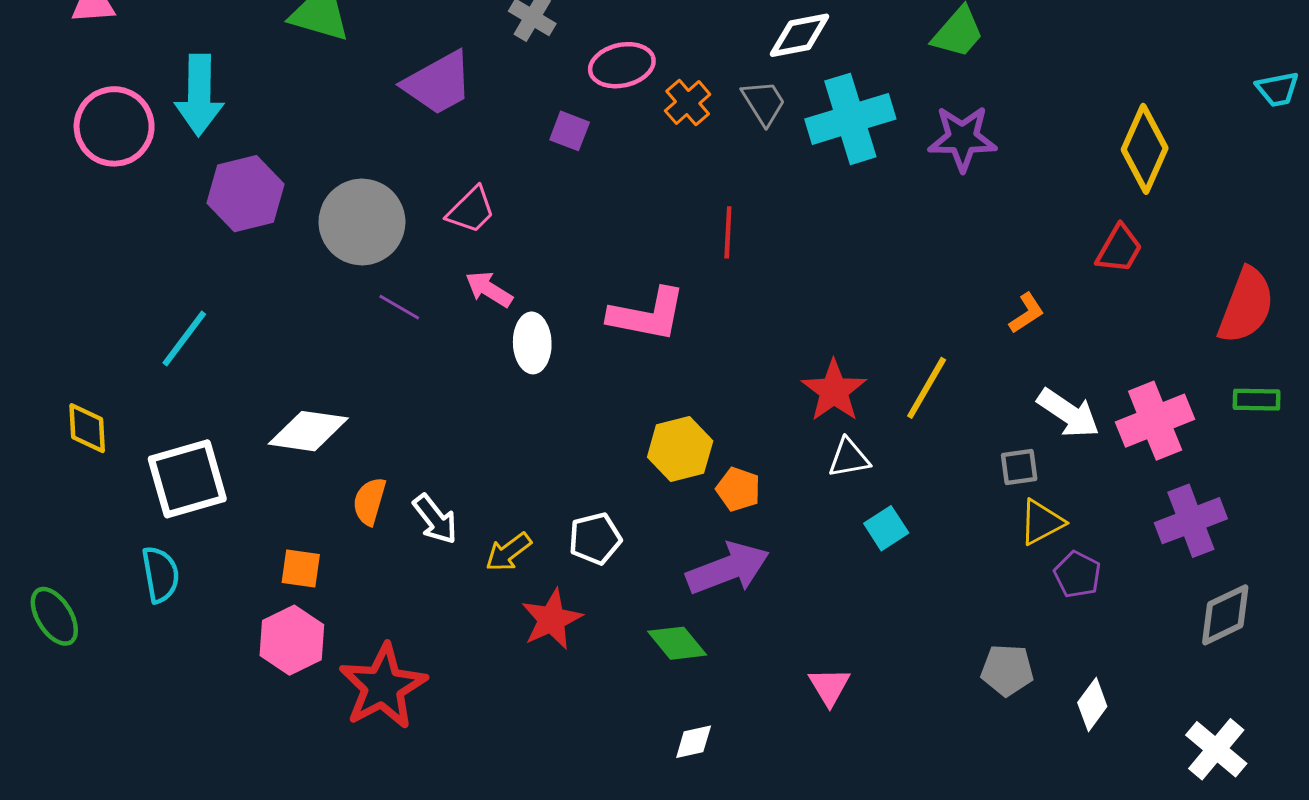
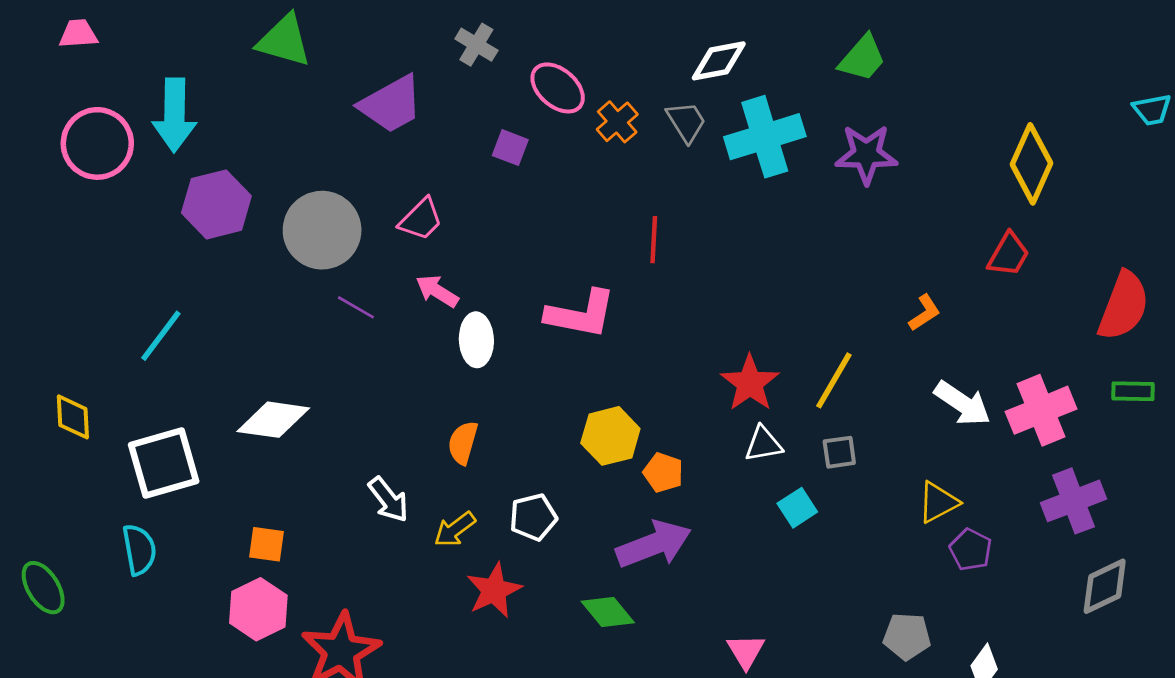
pink ellipse: (622, 65) -> (558, 88), turned 54
gray square: (1019, 467) -> (839, 452), moved
orange semicircle: (369, 501) -> (463, 443), moved

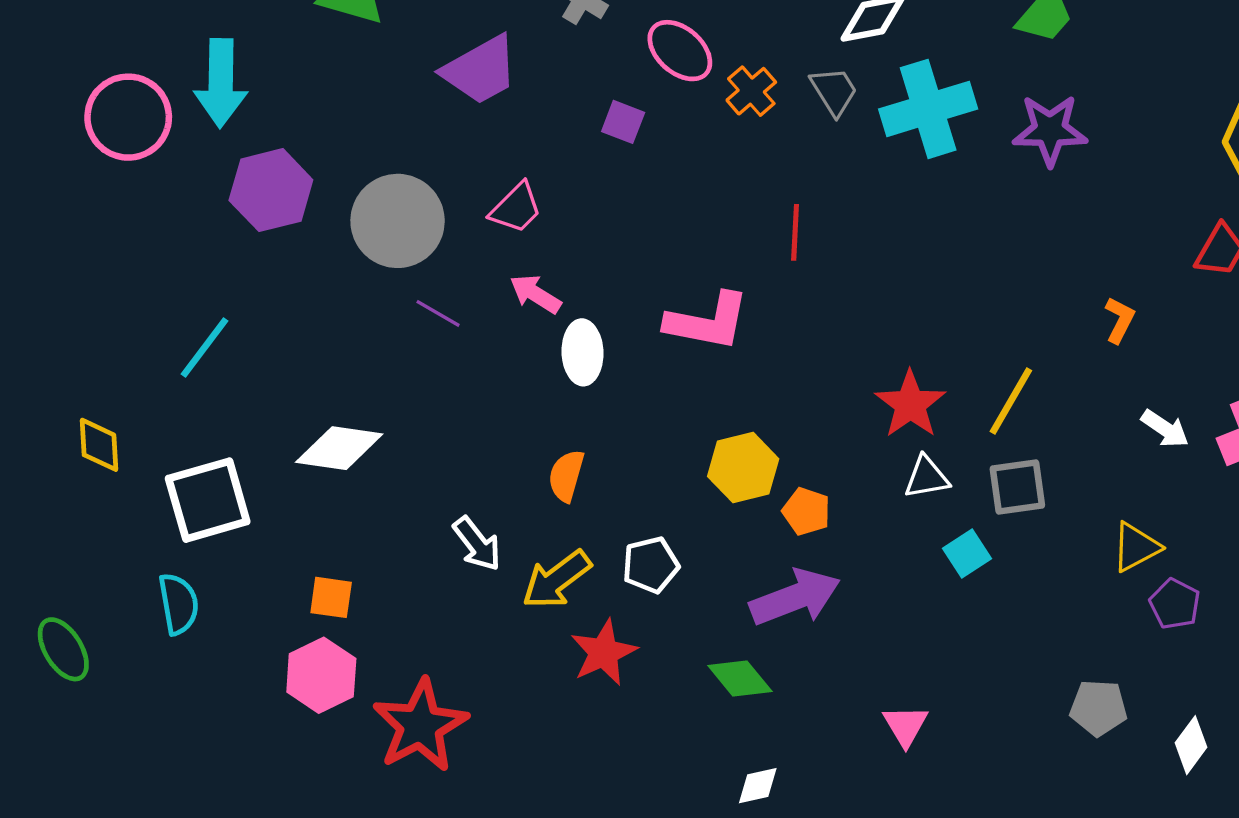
orange L-shape: (925, 313) -> (1120, 320), turned -30
white arrow: (962, 403) -> (1165, 429), size x0.7
gray square: (839, 452) -> (1017, 487), size x1.4
yellow arrow: (455, 529) -> (557, 580), size x1.4

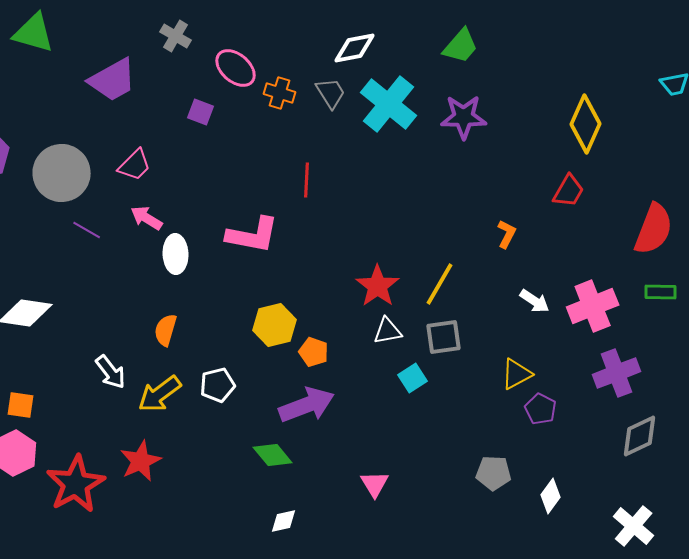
orange cross: (751, 91) -> (280, 93), turned -32
cyan cross: (928, 109) -> (389, 104), turned -34
red star: (604, 653) -> (141, 461), moved

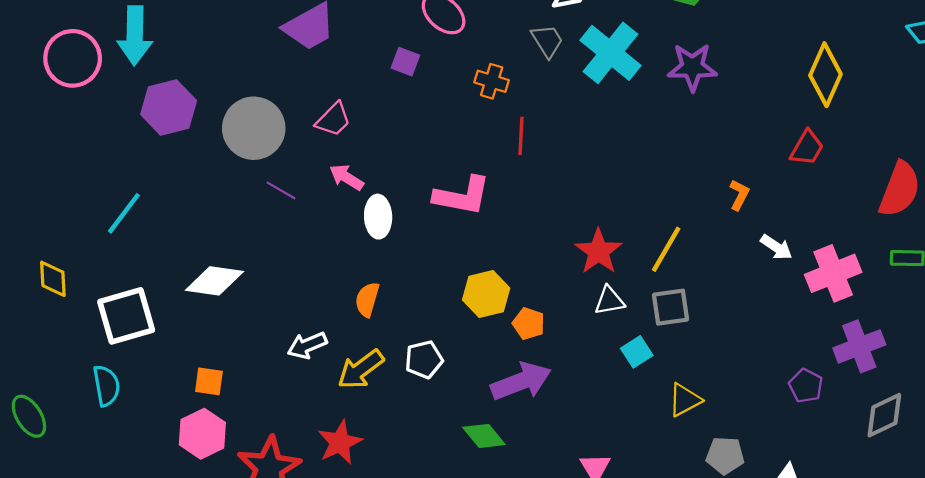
orange cross: (280, 93) -> (492, 81), moved
white arrow: (535, 301) -> (776, 247), moved
white arrow: (111, 372) -> (307, 345), turned 105
yellow triangle: (517, 374) -> (685, 400), moved
purple pentagon: (541, 409) -> (806, 386), moved

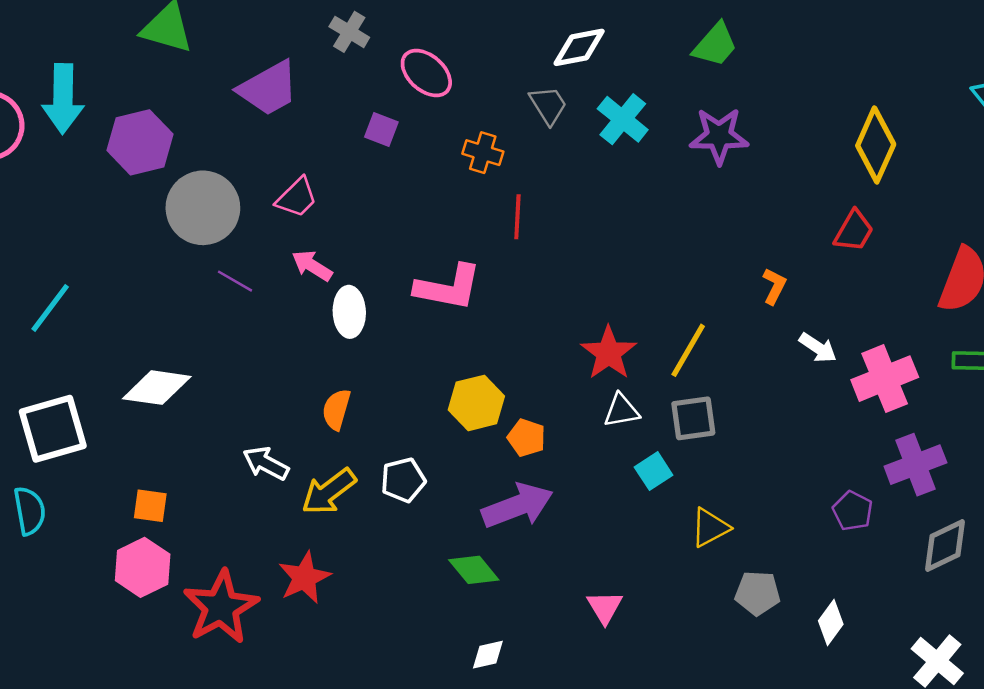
cyan cross: (610, 53) -> (623, 119), size x0.7
purple hexagon: (169, 107) -> (140, 142), moved
white arrow: (307, 345) -> (266, 463), turned 51

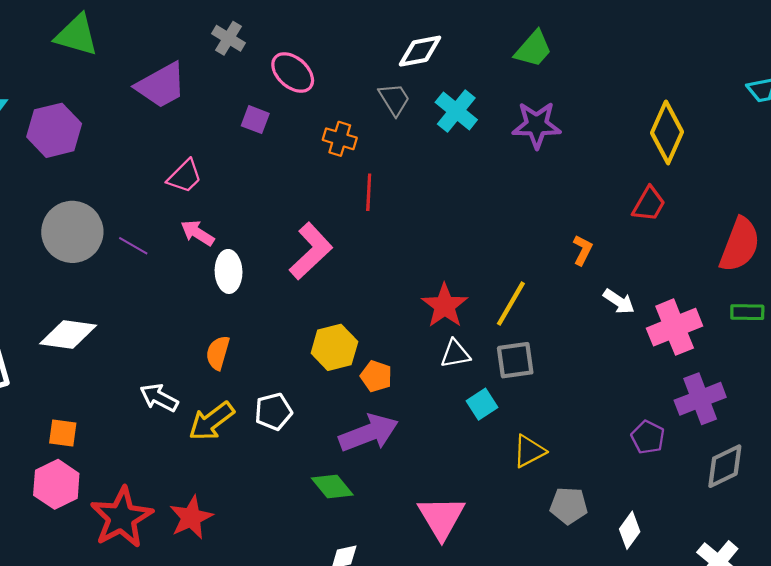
gray circle: (203, 208) -> (72, 232), moved
pink L-shape: (448, 287) -> (311, 251), turned -54
red star: (304, 578) -> (191, 517), moved
pink triangle: (605, 607) -> (441, 517), size x1.6

